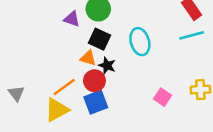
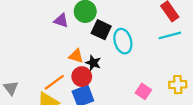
black square: (100, 39) -> (101, 30), moved

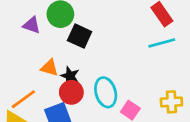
cyan ellipse: (123, 41) -> (106, 92), moved
red circle: (82, 77) -> (71, 92), moved

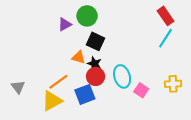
purple triangle: (32, 25) -> (65, 24), turned -48
black square: (80, 36) -> (96, 41), moved
cyan line: (162, 43) -> (166, 38), turned -42

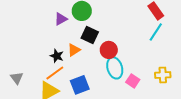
orange triangle: (79, 57) -> (74, 50), turned -48
black star: (94, 64) -> (57, 56), moved
red circle: (96, 76) -> (109, 50), moved

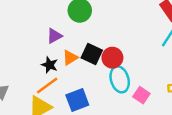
purple triangle: (61, 19) -> (54, 36), moved
black square: (90, 35) -> (92, 54), moved

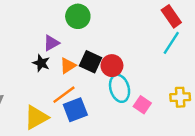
black star: (50, 65) -> (41, 63), moved
orange line: (47, 85) -> (64, 95), moved

